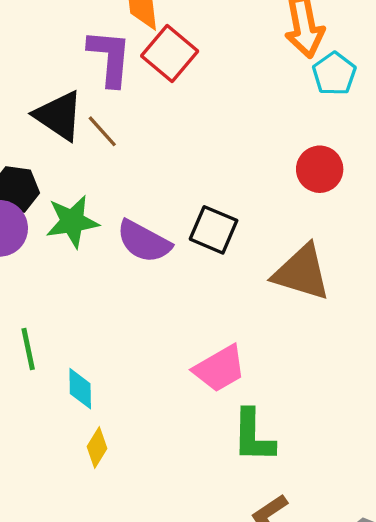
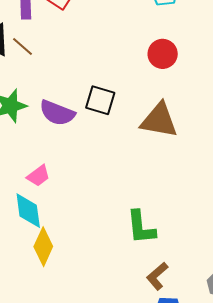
pink trapezoid: (219, 369) -> (38, 176), moved, size x0.7
cyan diamond: (80, 389) -> (28, 211), size x1.4
yellow diamond: (97, 448) -> (43, 247), size x1.5

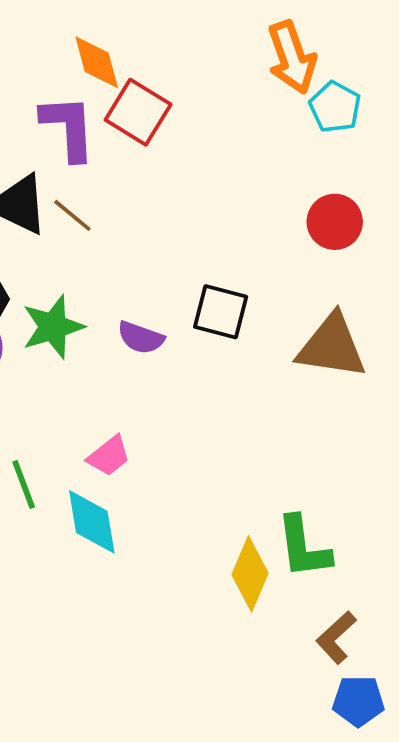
purple semicircle: (57, 113) -> (141, 338), size x0.7
yellow diamond: (43, 247) -> (250, 574), moved

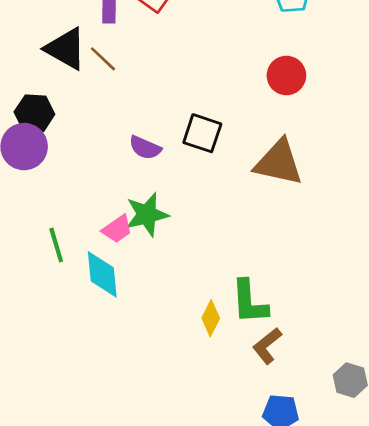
green star: (53, 327) -> (147, 215), moved
yellow diamond: (250, 574) -> (211, 318), size x0.7
brown L-shape: (336, 637) -> (267, 346), moved

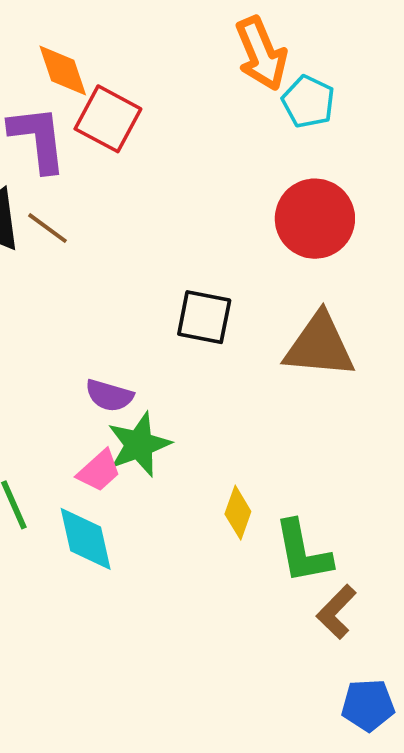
red circle: (286, 75) -> (315, 219), size x1.4
purple semicircle: (145, 148) -> (109, 395), moved
yellow diamond: (211, 318) -> (238, 513), moved

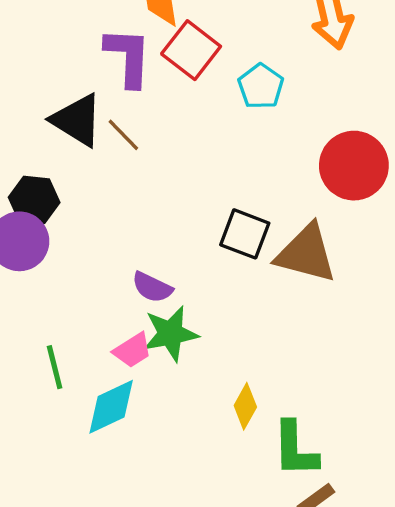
cyan pentagon: (308, 102) -> (261, 86), moved
brown triangle: (319, 346) -> (306, 254), moved
cyan diamond: (86, 539) -> (111, 407), turned 68

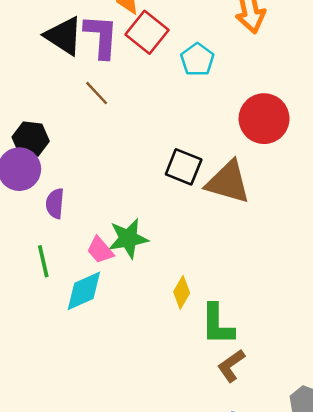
black triangle: (77, 120) -> (64, 36), moved
purple semicircle: (152, 287) -> (55, 203), moved, turned 68
pink trapezoid: (132, 350) -> (100, 250), turned 80

